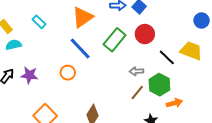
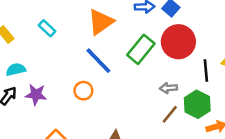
red circle: (145, 34) -> (178, 42), size x1.4
cyan semicircle: (14, 45) -> (16, 70), moved
black line: (167, 57) -> (206, 70), turned 42

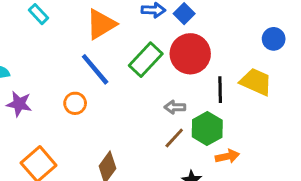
cyan rectangle: (47, 28) -> (38, 14), moved

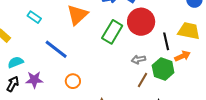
blue line: (95, 69) -> (56, 49), moved
orange circle: (75, 103) -> (73, 81), moved
orange arrow: (227, 156) -> (182, 56), moved

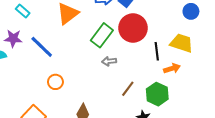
gray arrow: (138, 59) -> (109, 61), moved
green hexagon: (163, 69) -> (157, 94), moved
purple star: (34, 80) -> (13, 38), moved

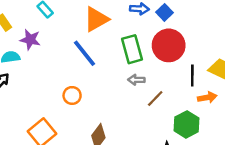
green rectangle: (102, 35) -> (132, 49), turned -60
blue line: (42, 47) -> (85, 53), moved
brown line: (128, 89) -> (155, 99), moved

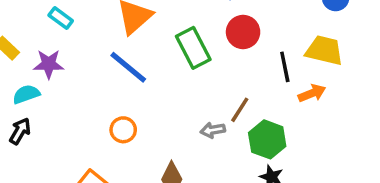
red circle: (169, 45) -> (243, 32), size x0.7
gray arrow: (136, 80) -> (213, 130), moved
green hexagon: (187, 124) -> (267, 139), moved

